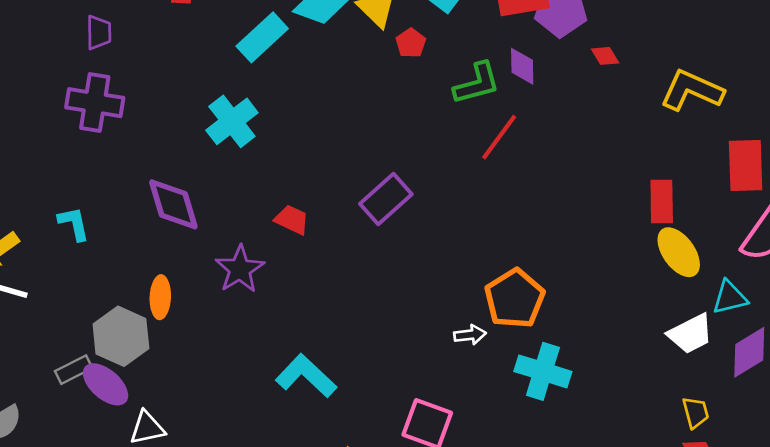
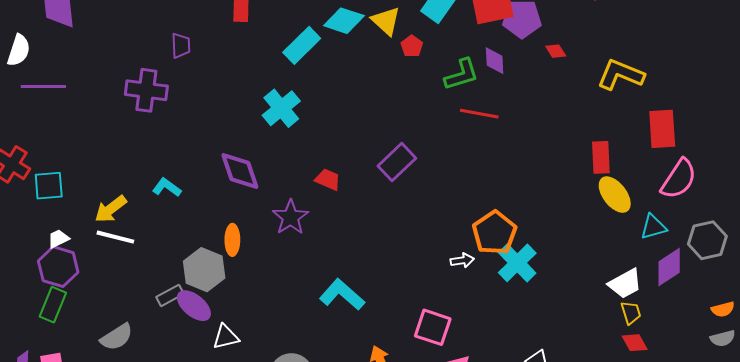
purple cross: (95, 103) -> (146, 90), moved
red line: (499, 137) -> (479, 114), turned 66
cyan L-shape: (74, 224) -> (167, 187), turned -40
white trapezoid: (690, 334) -> (625, 284), moved
cyan cross: (543, 371) -> (517, 263), moved, turned 30

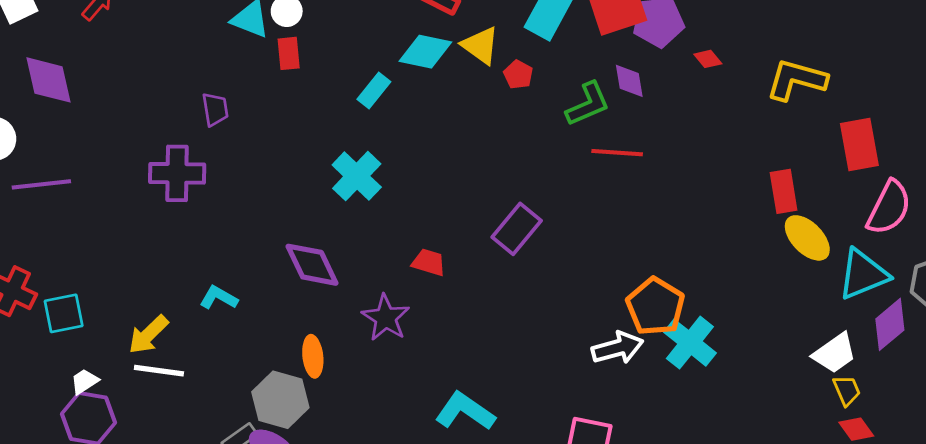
cyan rectangle: (302, 45) -> (374, 90), size x0.7
cyan triangle: (653, 227) -> (863, 274), size x1.5
white arrow: (462, 260) -> (617, 348), size x1.6

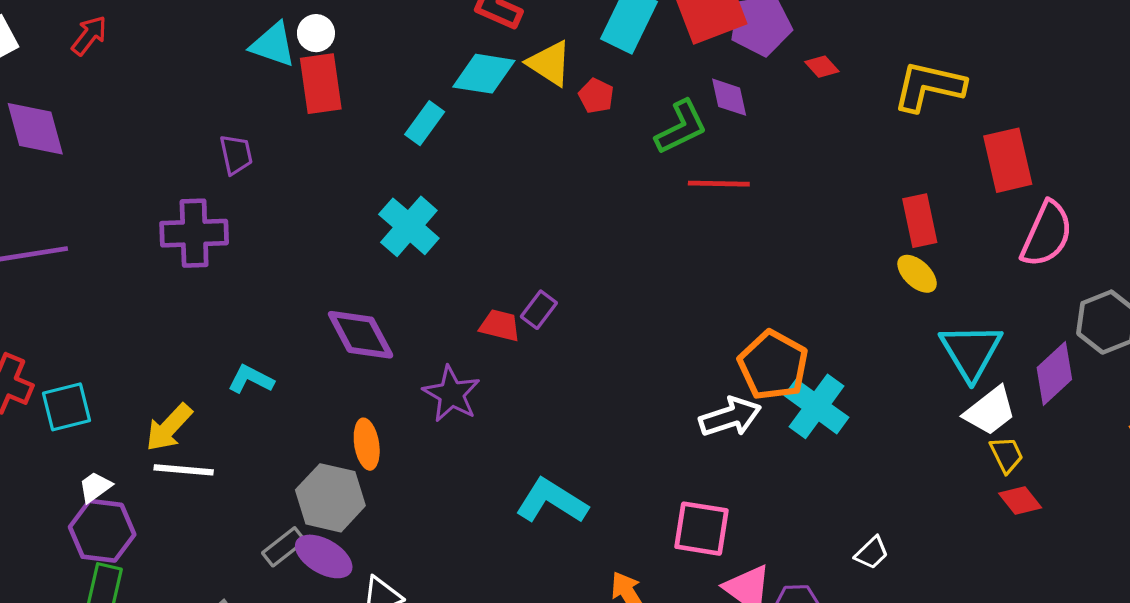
red rectangle: (289, 53) -> (321, 84), size x1.5
purple rectangle: (517, 229) -> (539, 310), moved, size x0.6
yellow ellipse: (807, 238) -> (917, 274), moved, size x0.7
cyan triangle: (863, 274) -> (971, 352), moved, turned -36

